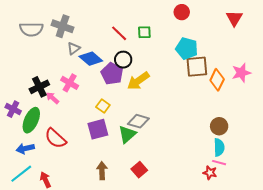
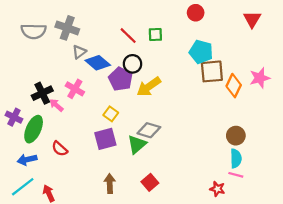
red semicircle: (56, 138) -> (60, 149), size x0.7
red star: (210, 173) -> (217, 189), moved

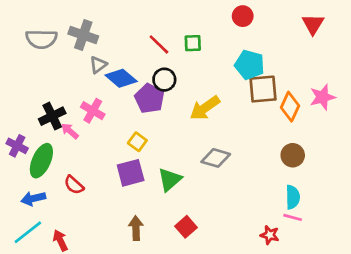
yellow arrow: (149, 87) -> (205, 108), moved
gray diamond: (149, 130) -> (216, 158), moved
brown circle: (236, 136) -> (293, 155), moved

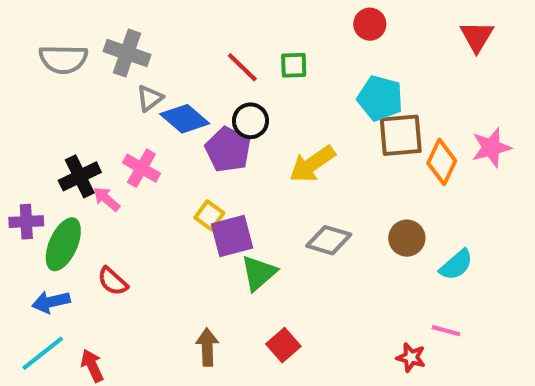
purple cross: (17, 146) -> (26, 222), turned -30
brown circle: (293, 155) -> (407, 238), moved
purple square: (131, 173) -> (232, 236), moved
cyan semicircle: (293, 197) -> (456, 265), moved, turned 50

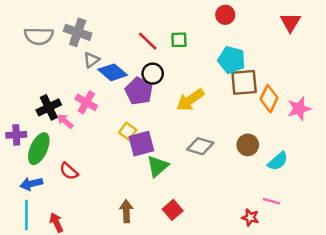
pink star: (491, 148) -> (299, 109), moved
cyan line: (43, 353) -> (26, 215), turned -52

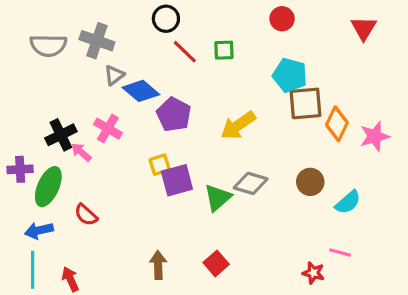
black circle: (153, 74) -> (166, 19), moved
yellow square: (128, 131) -> (160, 165), turned 36
green triangle: (158, 166) -> (218, 198), moved

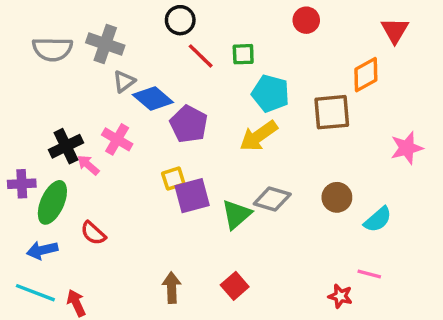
cyan pentagon: (290, 75) -> (270, 93), moved
orange diamond: (337, 124) -> (366, 75), moved, turned 36
cyan line: (33, 270) -> (35, 293), turned -69

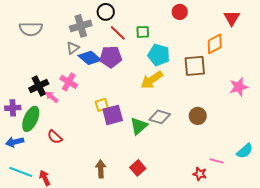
gray cross: (105, 44) -> (81, 26), moved, turned -35
purple pentagon: (189, 124) -> (111, 57), moved, turned -30
cyan semicircle: (378, 219) -> (245, 151), moved
blue arrow: (42, 250) -> (15, 142), moved

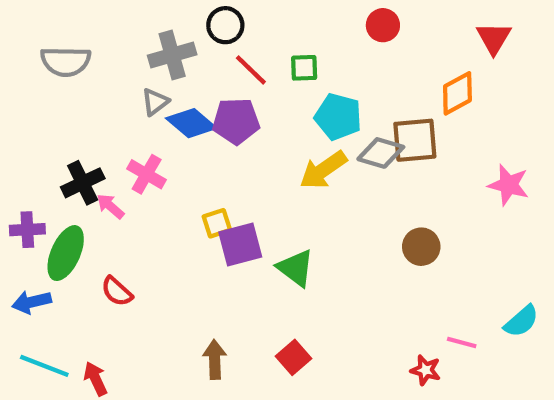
pink star: (239, 87) -> (509, 185), turned 30
gray diamond: (160, 117) -> (381, 153), moved
green triangle: (139, 126) -> (296, 268), turned -42

